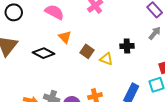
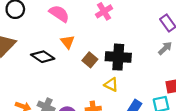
black cross: (127, 46) -> (118, 57), moved, size x1.6
yellow triangle: (106, 59) -> (111, 85), moved

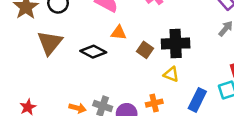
orange triangle: (68, 42) -> (119, 33), turned -40

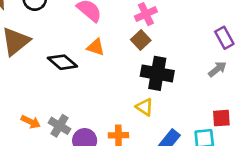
brown square: (145, 50) -> (141, 40), moved

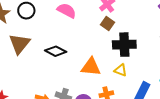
orange triangle: (96, 47) -> (91, 67), moved, size x1.5

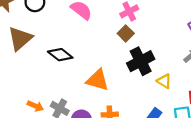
black cross: (124, 45) -> (141, 61), turned -35
yellow triangle: (121, 70) -> (164, 81), moved

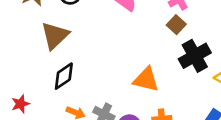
black diamond: (60, 55) -> (64, 76), moved, turned -70

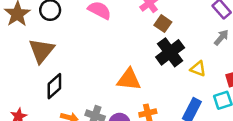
brown square: (176, 25) -> (163, 24), moved

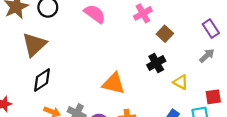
brown square: (163, 24) -> (165, 34), moved
black cross: (170, 52) -> (156, 63), size x0.7

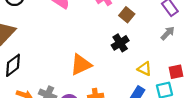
yellow triangle: (181, 82) -> (145, 69), moved
orange triangle: (114, 83) -> (81, 65), turned -35

